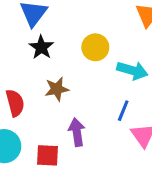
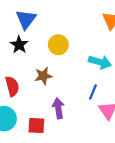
black star: (41, 47) -> (19, 45), moved
yellow circle: (95, 47) -> (58, 45), moved

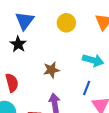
yellow circle: (58, 45) -> (66, 23), moved
brown star: (43, 76) -> (51, 70), moved

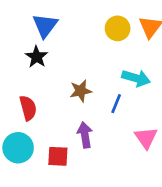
yellow circle: (66, 23) -> (118, 28), moved
blue line: (87, 88) -> (116, 104), moved

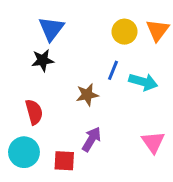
black star: (37, 57) -> (43, 60), turned 30
blue line: (116, 104) -> (113, 70), moved
purple arrow: (85, 135) -> (91, 139), turned 40

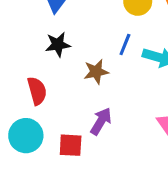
black star: (43, 60) -> (58, 44), moved

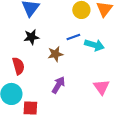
blue line: (125, 44) -> (73, 37), turned 48
red square: (71, 145) -> (30, 108), moved

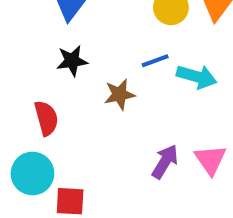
purple arrow: (58, 85) -> (165, 162), moved

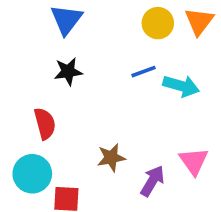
brown star: (120, 94) -> (111, 158), moved
purple arrow: (165, 162) -> (152, 181), moved

